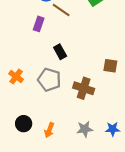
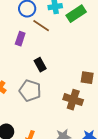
brown cross: (84, 88) -> (73, 100), moved

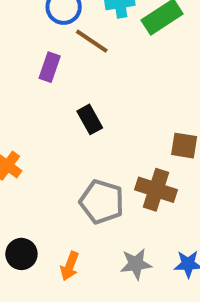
gray pentagon: (30, 91) -> (102, 202), moved

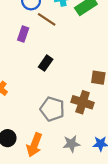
black rectangle: (90, 119) -> (46, 63), turned 64
orange arrow: (70, 266) -> (34, 145), size x1.5

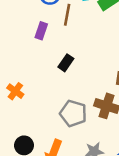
brown line: (47, 19) -> (67, 15), turned 66

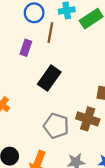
black rectangle: (66, 63) -> (49, 78), size x1.5

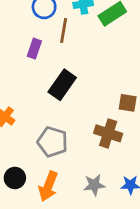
gray pentagon: (56, 126) -> (52, 142), moved

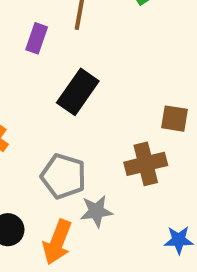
brown cross: (108, 133) -> (146, 164), turned -32
gray star: (94, 185) -> (96, 211), moved

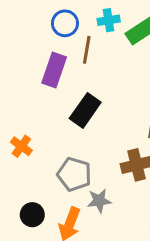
purple rectangle: (37, 38) -> (54, 70), size x1.5

